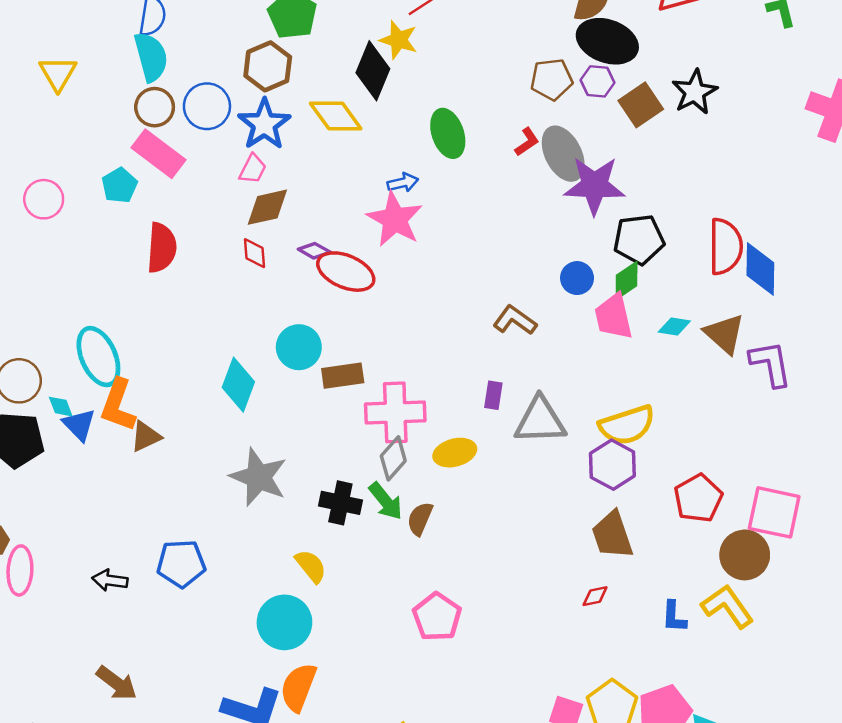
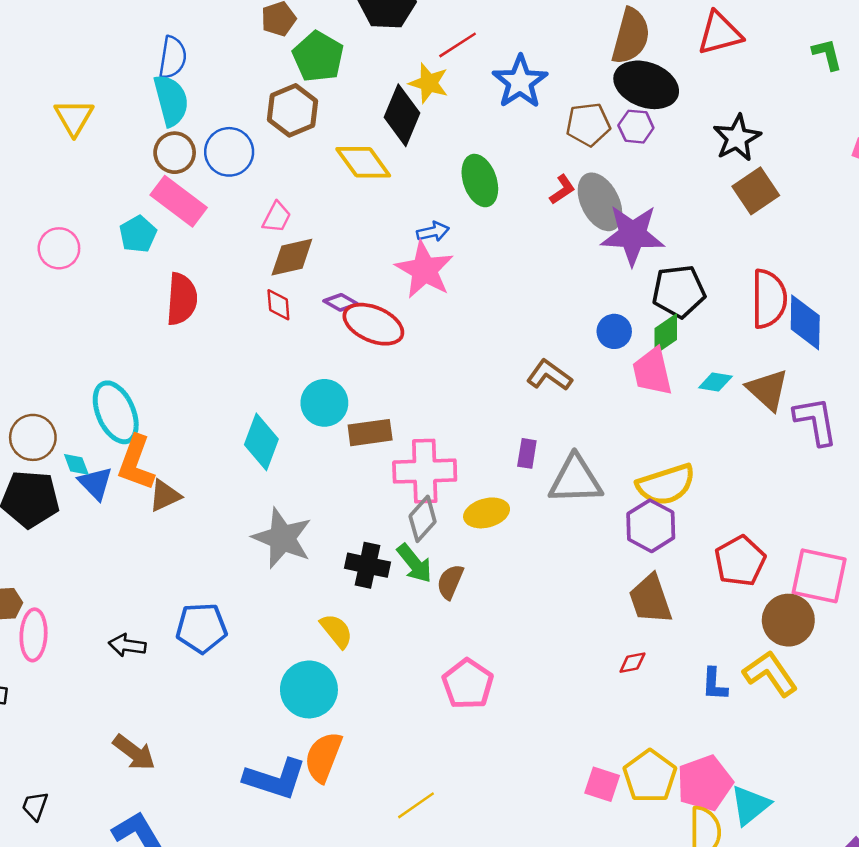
brown square: (641, 105) -> (756, 191), moved
blue star: (264, 124) -> (520, 82), moved

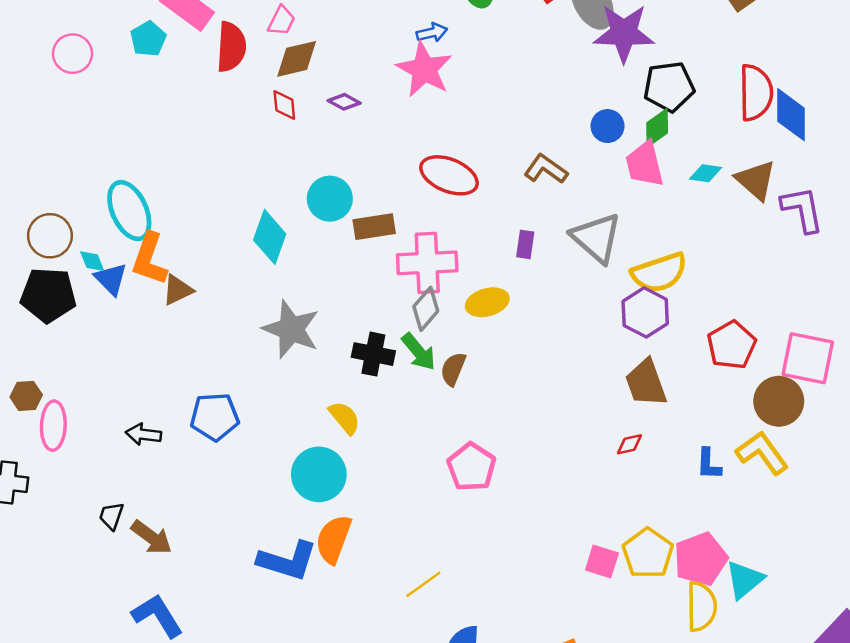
red semicircle: (182, 299) -> (231, 47), moved
red ellipse: (373, 324) -> (449, 175), moved
gray triangle: (575, 480) -> (596, 238), moved, turned 44
black trapezoid: (35, 806) -> (111, 516), moved

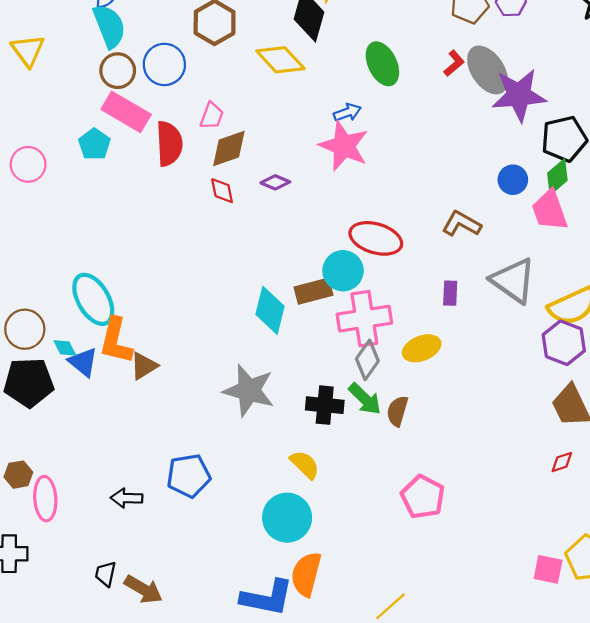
cyan circle: (330, 199) -> (343, 271), moved
cyan diamond: (270, 237) -> (270, 310), moved

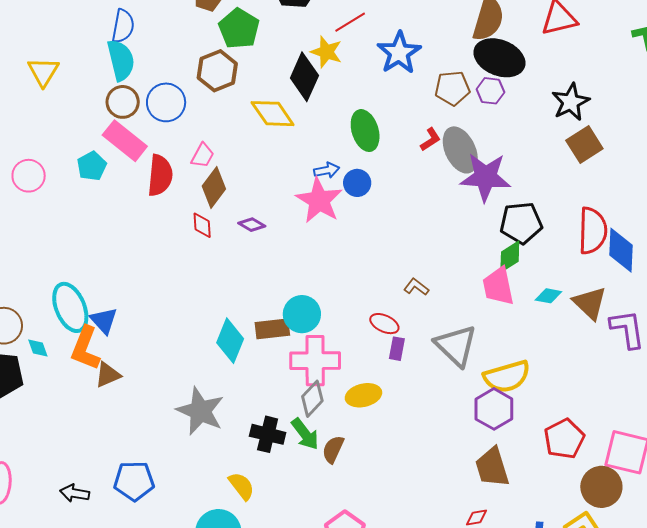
brown diamond: (229, 148) -> (214, 188), turned -42
blue circle: (513, 180) -> (357, 183), moved
brown L-shape: (462, 224) -> (416, 287), size x0.7
red ellipse: (376, 238) -> (384, 324), moved, size x0.6
blue triangle: (83, 362) -> (104, 321), moved

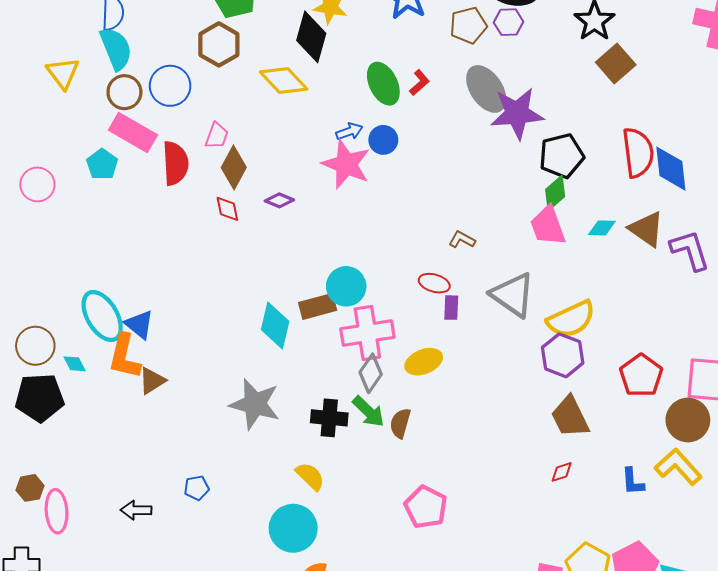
yellow triangle: (43, 72) -> (63, 73), moved
red L-shape: (430, 139) -> (419, 83), moved
blue pentagon: (134, 481) -> (197, 488), size x0.6

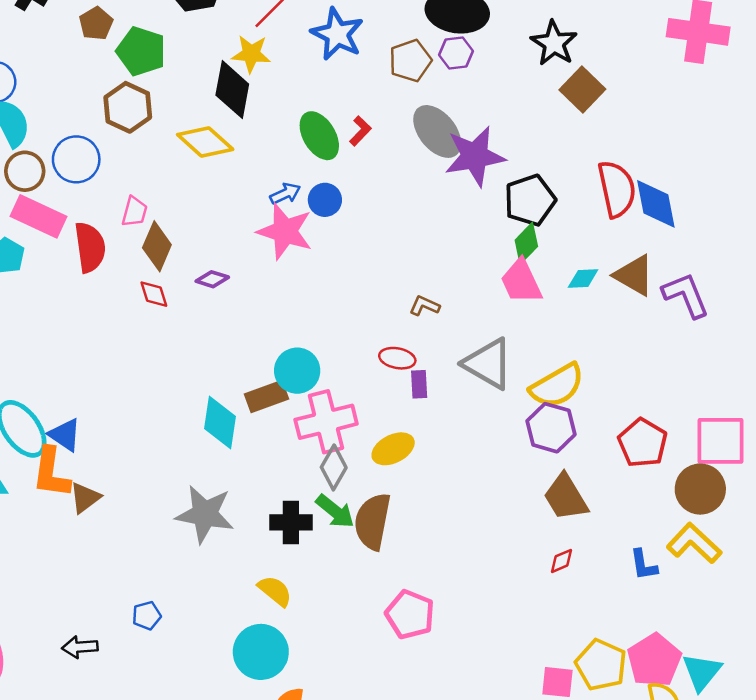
brown semicircle: (400, 423) -> (373, 521), size x1.6

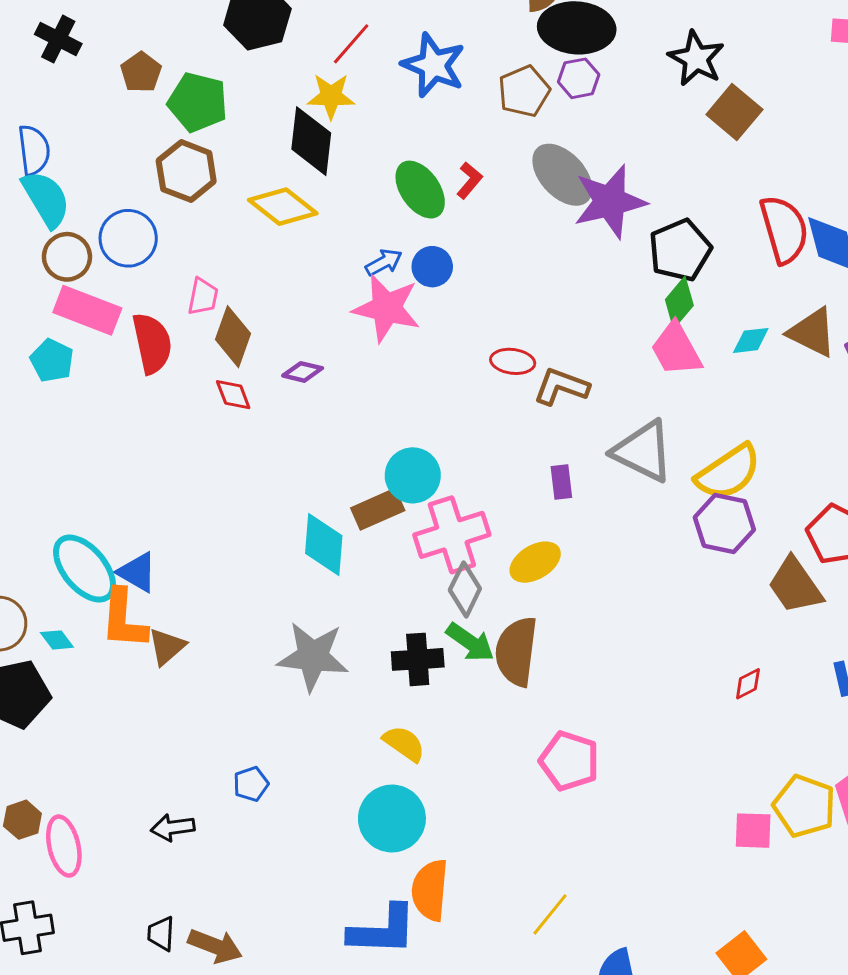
brown L-shape: (424, 306) -> (561, 387), size x1.5
red ellipse: (397, 358) -> (513, 361), moved
brown trapezoid: (566, 497) -> (795, 585), moved

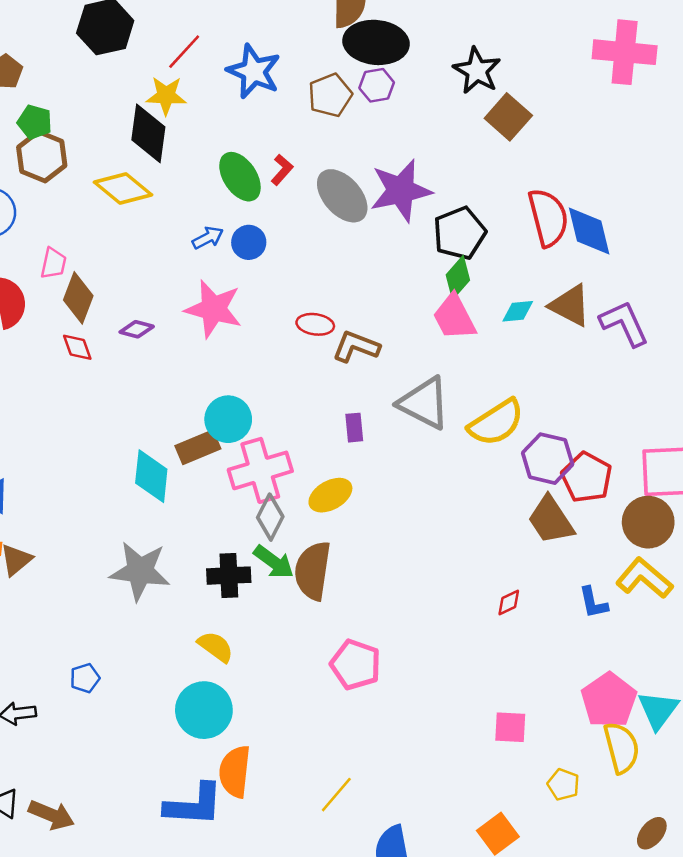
green pentagon: (198, 102) -> (35, 122), moved, size x0.7
gray ellipse: (562, 175) -> (342, 196), moved
pink star: (387, 308) -> (213, 309), moved
purple hexagon: (724, 523) -> (548, 459), moved
yellow pentagon: (804, 806) -> (563, 784), moved, size x0.6

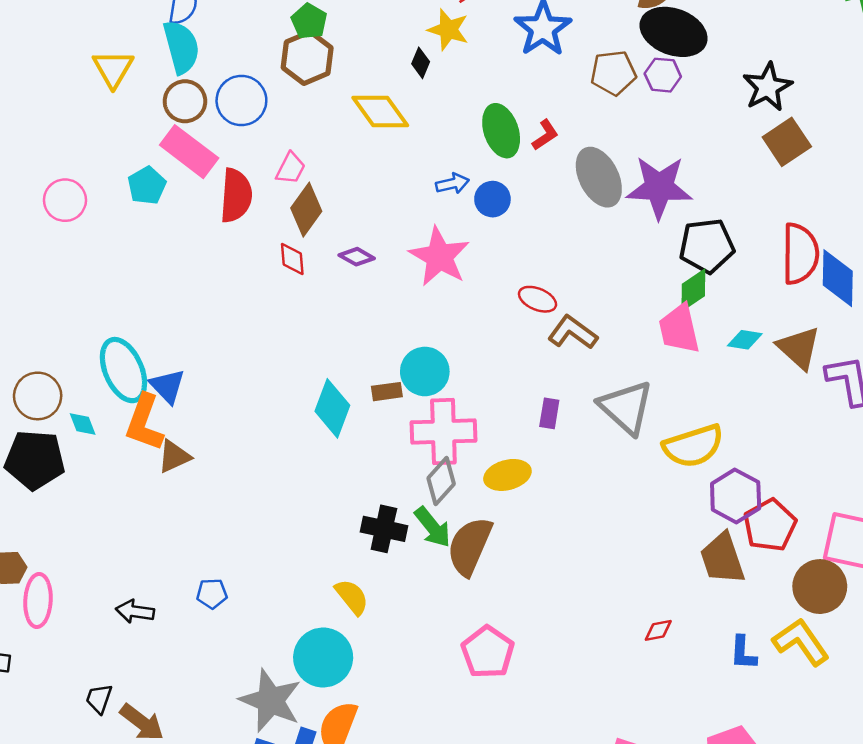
black diamond: (148, 133) -> (421, 63), size x0.5
brown rectangle: (198, 447) -> (387, 392), size x0.7
gray star: (140, 571) -> (270, 701), moved

